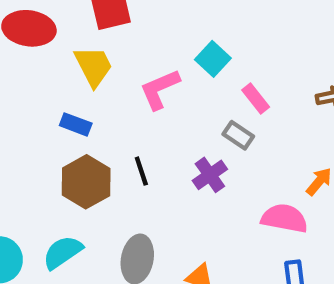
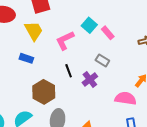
pink rectangle: (256, 98) -> (108, 33), moved
black line: (141, 171) -> (69, 71), moved
brown hexagon: (86, 182) -> (44, 92), moved

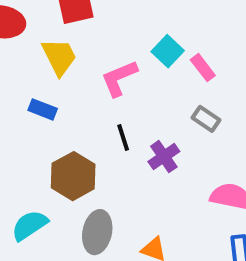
gray rectangle: (102, 60) -> (206, 119), moved

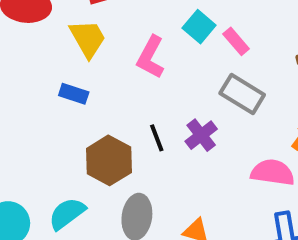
pink L-shape: (119, 78) -> (151, 57), turned -36
gray rectangle: (206, 119) -> (242, 94), size x1.5
black line: (123, 138) -> (157, 138), moved

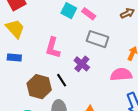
pink L-shape: (151, 57) -> (53, 48), moved
black line: (157, 138) -> (62, 80), moved

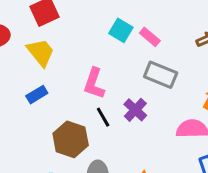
blue rectangle: (14, 58) -> (37, 95), turned -40
black line: (62, 80) -> (103, 117), moved

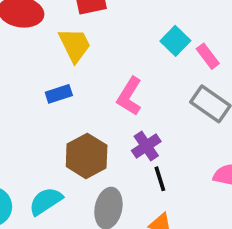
purple cross: (135, 110) -> (146, 146), moved
black line: (103, 117) -> (160, 179), moved

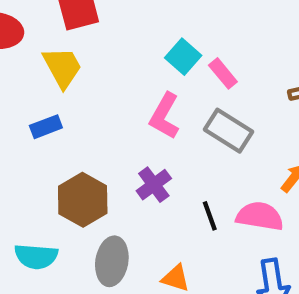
pink L-shape: (129, 96) -> (165, 116), moved
black line: (160, 179) -> (210, 216), moved
cyan semicircle: (46, 201) -> (36, 256), turned -140

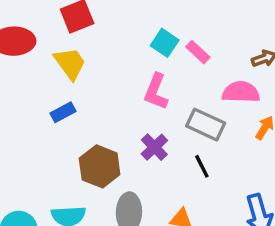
gray rectangle: (228, 131) -> (206, 125), moved
pink semicircle: (260, 216) -> (241, 92), moved

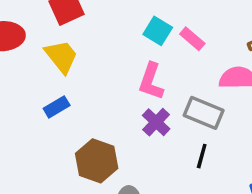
purple cross: (154, 147) -> (156, 122), moved
black line: (202, 166) -> (202, 156), turned 45

